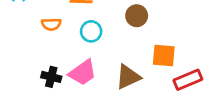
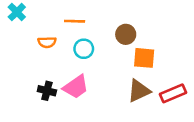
orange square: (164, 56) -> (144, 58), moved
brown triangle: (128, 77) -> (139, 91), moved

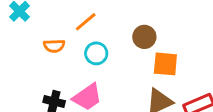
orange line: (75, 21) -> (86, 22), turned -42

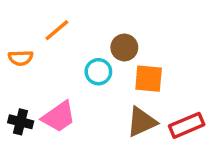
cyan circle: (96, 53) -> (98, 72), moved

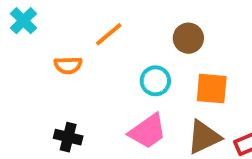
brown circle: (124, 47) -> (188, 38), moved
pink trapezoid: (59, 117) -> (148, 131), moved

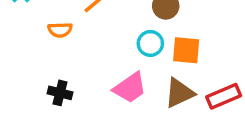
cyan circle: (155, 81) -> (150, 43), moved

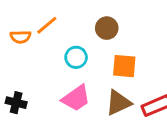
orange semicircle: (60, 30) -> (21, 37), moved
cyan circle: (150, 43) -> (76, 57), moved

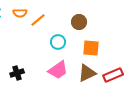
orange semicircle: (21, 37) -> (20, 13), moved
black cross: (16, 103) -> (17, 73), turned -32

